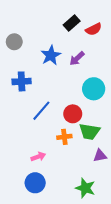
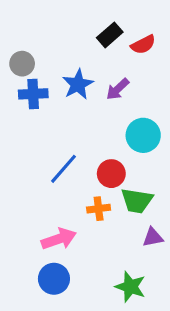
blue cross: (22, 81) -> (33, 94), moved
pink arrow: (38, 157) -> (59, 239), size x1.5

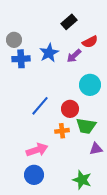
red semicircle: (143, 45) -> (90, 42), moved

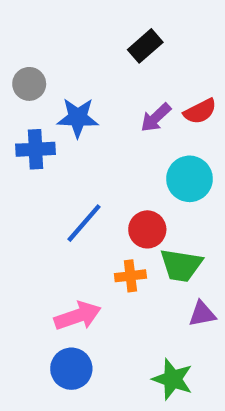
red semicircle: (90, 42) -> (200, 111), moved
blue star: (49, 53) -> (78, 118), moved, turned 30
blue cross: (21, 59) -> (36, 149), moved

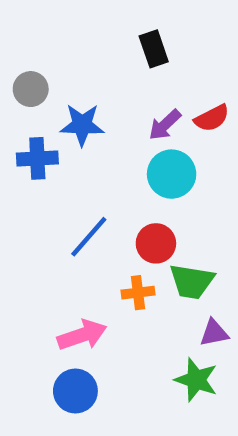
black rectangle: (145, 46) -> (154, 49), turned -68
cyan circle: (189, 179) -> (172, 174), moved
green star: (173, 379) -> (196, 380), moved

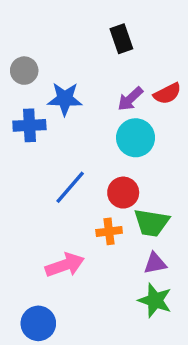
purple triangle: (214, 333) -> (155, 263), moved
blue circle: (75, 391) -> (38, 323), moved

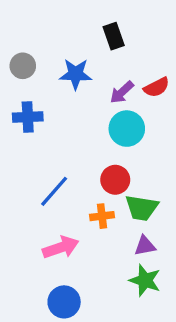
blue star: (65, 99) -> (76, 74), moved
blue line: (70, 187) -> (54, 191), moved
blue circle: (38, 323) -> (64, 302), moved

